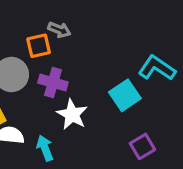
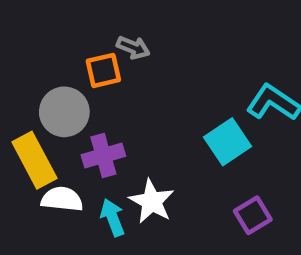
purple cross: (53, 82) -> (103, 155), moved, turned -32
white star: (72, 114) -> (152, 201), moved

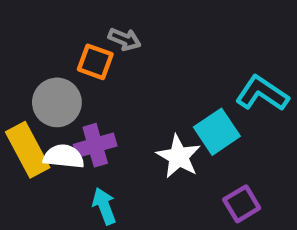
orange square: (103, 70) -> (95, 62), turned 33
white semicircle: (62, 199) -> (64, 157), moved
white star: (152, 201) -> (179, 157), moved

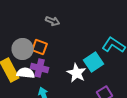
orange square: (95, 62) -> (40, 47), moved
purple cross: (95, 145) -> (40, 68), turned 30

